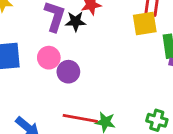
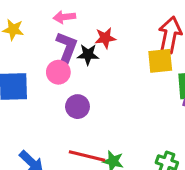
pink circle: (49, 58) -> (58, 72), moved

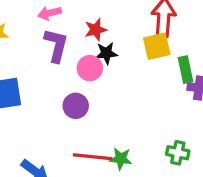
black star: (88, 54) -> (106, 53), moved
pink circle: (58, 72) -> (90, 68), moved

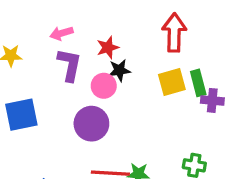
yellow square: (157, 46) -> (172, 82), moved
purple circle: (76, 106) -> (91, 124), size x1.4

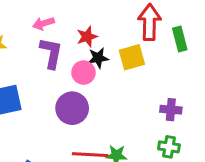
yellow square: (172, 82) -> (132, 57), moved
green rectangle: (198, 83) -> (180, 39), moved
purple cross: (212, 100) -> (171, 110), moved

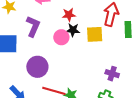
purple L-shape: (51, 53) -> (33, 26), moved
purple circle: (72, 108) -> (37, 67), moved

